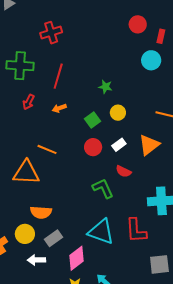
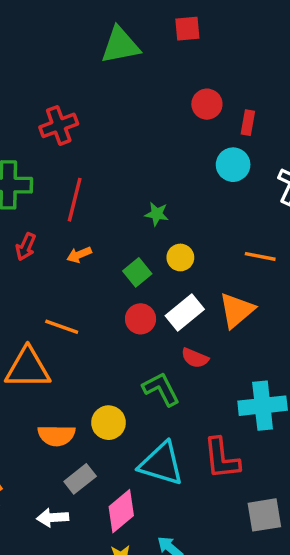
white rectangle: (119, 145) -> (185, 312), size x1.5
yellow circle: (25, 234) -> (109, 423), moved

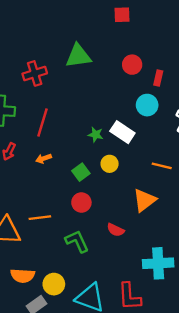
green triangle: (120, 45) -> (78, 56), moved
white rectangle: (185, 312) -> (122, 132), moved, turned 70
orange line: (62, 327) -> (40, 218), moved, turned -30
green L-shape: (161, 389) -> (77, 241), moved
yellow circle: (109, 423) -> (54, 284), moved

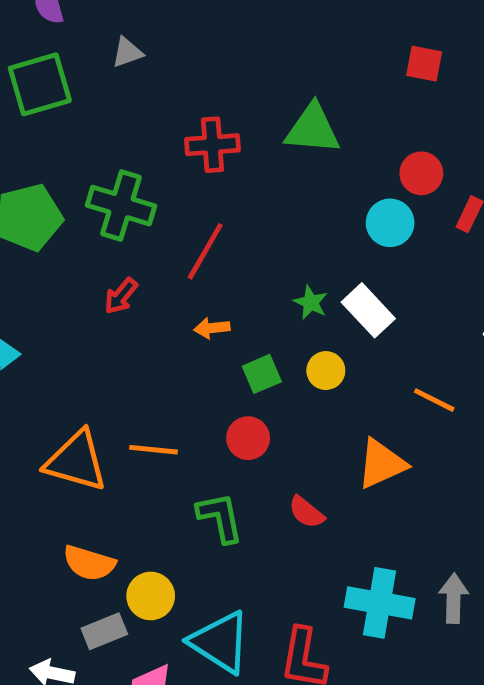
cyan circle: (147, 105) -> (390, 223), moved
orange arrow: (44, 159) -> (212, 328), moved

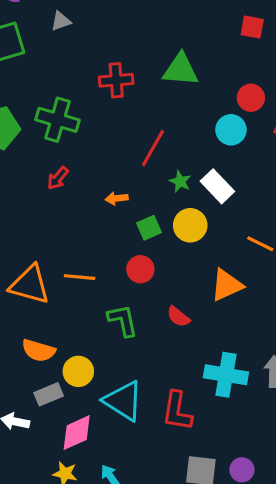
red line: (205, 251) -> (153, 148), moved
yellow circle: (326, 371) -> (190, 225), size x1.4

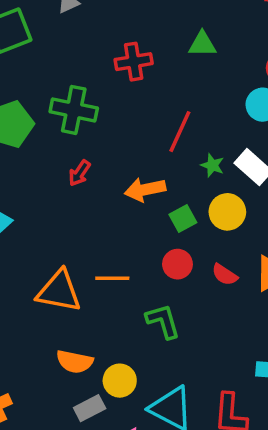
green triangle: (181, 70) -> (202, 44), size x0.7
orange arrow: (117, 198) -> (145, 190), size x1.6
red semicircle: (178, 317) -> (225, 275), moved

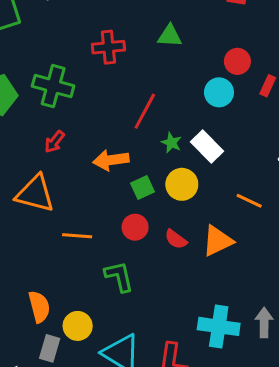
orange triangle: (59, 291) -> (35, 194), moved
orange semicircle: (75, 362) -> (39, 307), turned -120
gray rectangle: (90, 408) -> (50, 348), turned -50

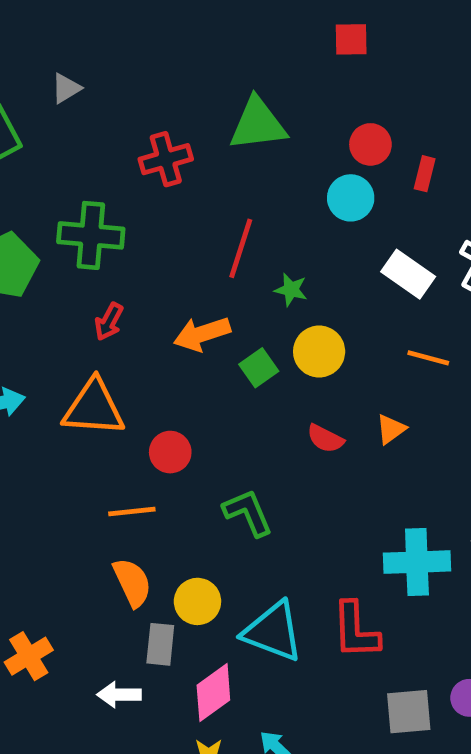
green triangle: (170, 36) -> (258, 124), size x1.5
white rectangle: (207, 147) -> (408, 274), moved
red circle: (135, 227) -> (170, 452), moved
orange line: (77, 236) -> (132, 512), moved
orange triangle: (218, 241) -> (391, 429), size x0.6

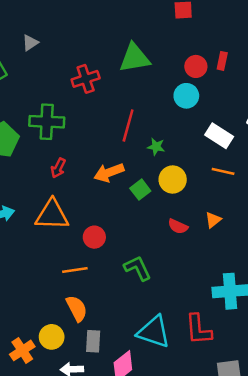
red rectangle: (425, 174) -> (222, 61), moved
orange line: (428, 358) -> (223, 171), moved
yellow circle: (197, 601) -> (52, 337), moved

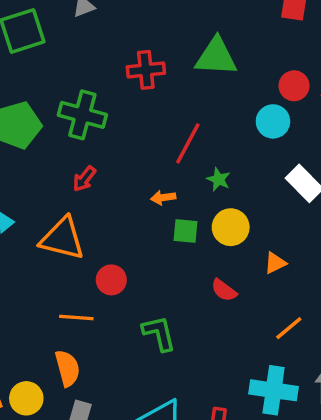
orange line: (223, 171) -> (289, 328), moved, turned -65
orange arrow: (109, 173) -> (163, 198), moved, size x0.6
green square: (140, 190) -> (185, 231), turned 30
orange triangle: (213, 220) -> (275, 263), moved

